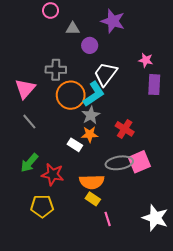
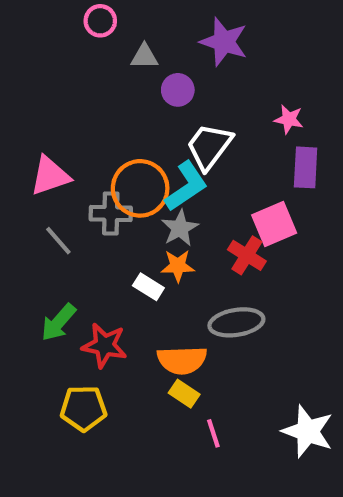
gray cross: (56, 70) -> (111, 213), moved
pink triangle: (25, 89) -> (50, 176), turned 30
pink square: (139, 162) -> (274, 224), moved

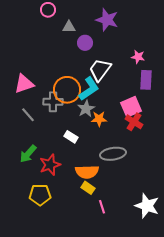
red cross: (247, 255) -> (134, 122), moved
orange star: (178, 266) -> (99, 119), moved
red star: (104, 345) -> (50, 165), turned -30

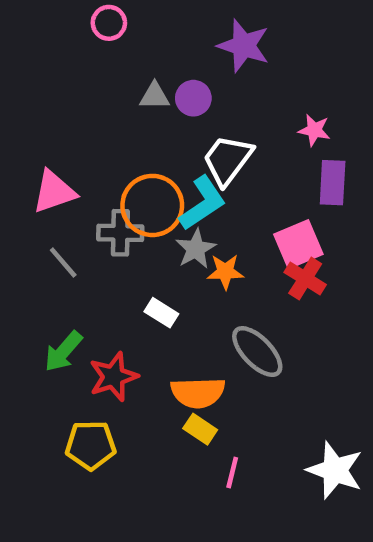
gray triangle: (69, 27) -> (155, 96), moved
gray ellipse: (113, 154) -> (257, 352), turned 55
pink line: (102, 207) -> (232, 473), turned 32

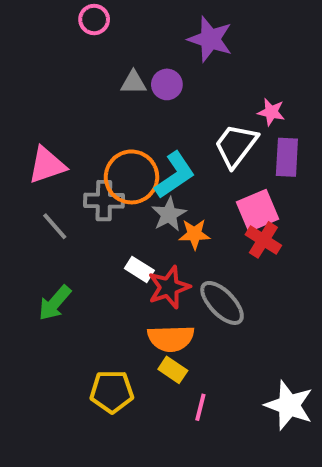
white trapezoid: (228, 160) -> (236, 145), moved
red star: (113, 377) -> (169, 287), moved
yellow pentagon: (91, 445) -> (112, 392), moved

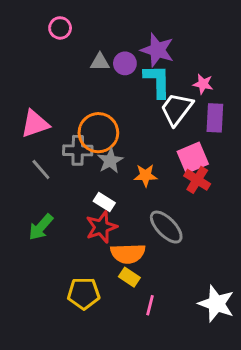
pink circle: (94, 20) -> (60, 28), moved
purple star: (210, 39) -> (157, 50), moved
cyan L-shape: (175, 175) -> (157, 81), moved, turned -57
gray star: (169, 214) -> (110, 161), moved
red star: (169, 287) -> (101, 227), moved

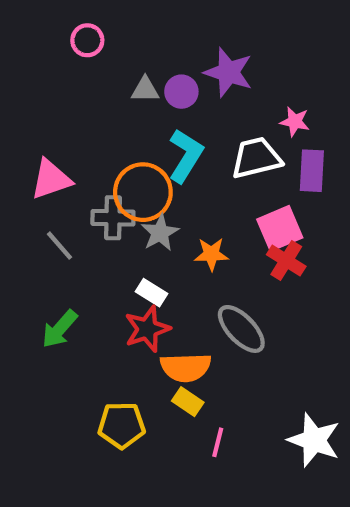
cyan L-shape: (157, 81) -> (186, 156), moved, turned 33
white trapezoid: (177, 109) -> (256, 158), turned 39

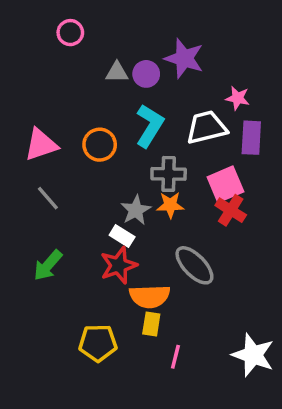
orange circle: (143, 192) -> (100, 145), moved, size x0.7
gray cross: (113, 218) -> (169, 174), moved
gray star: (160, 233) -> (136, 210), moved
yellow rectangle: (188, 402) -> (151, 324), turned 65

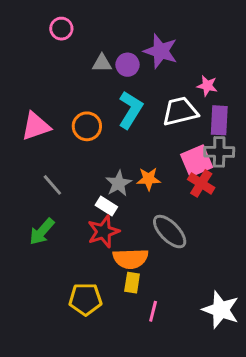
gray cross: (169, 174) -> (219, 152), moved
gray line: (48, 198) -> (52, 185), moved

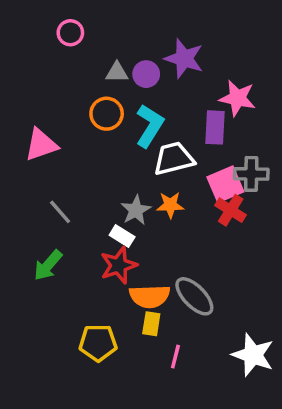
pink star: (207, 86) -> (237, 98), size x1.5
white trapezoid: (180, 111) -> (174, 158), moved
purple rectangle: (219, 120) -> (215, 127), moved
orange circle: (87, 126) -> (107, 114), moved
gray ellipse: (170, 232) -> (194, 296), moved

